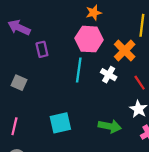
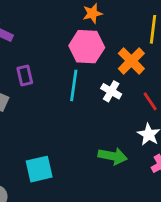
purple rectangle: (42, 49) -> (25, 75), moved
cyan square: (60, 123) -> (39, 169), moved

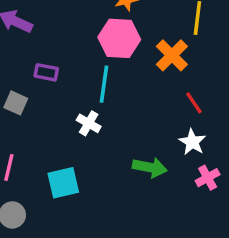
purple rectangle: (25, 75) -> (46, 72), turned -66
white cross: (111, 91) -> (89, 123), moved

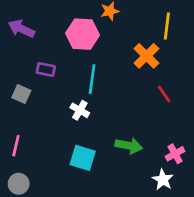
pink hexagon: (119, 38) -> (83, 34), moved
white star: (192, 142) -> (163, 180), moved
cyan square: (63, 183) -> (83, 158), moved, turned 30

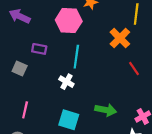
pink line: (16, 146) -> (25, 110), moved

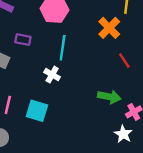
green arrow: (106, 110) -> (109, 97), moved
cyan square: (69, 120) -> (37, 111), moved

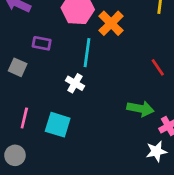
orange cross: (109, 28) -> (111, 23), moved
white star: (123, 134) -> (156, 151), turned 30

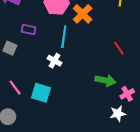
pink line: (24, 118) -> (15, 88), turned -49

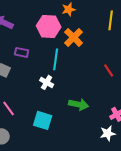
green arrow: (105, 80) -> (79, 104), moved
cyan square: (41, 93) -> (43, 120), moved

